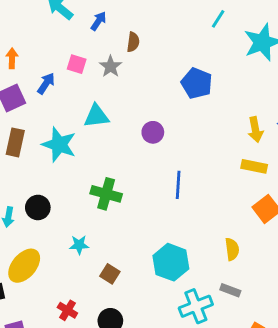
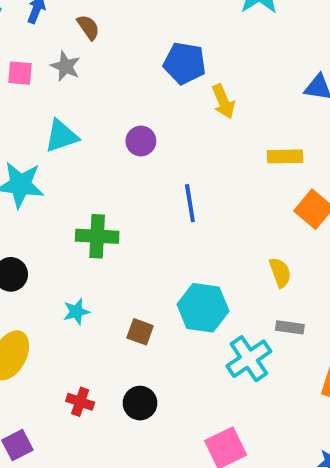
brown semicircle: (133, 42) -> (88, 27), turned -30
yellow arrow: (255, 130) -> (223, 101), moved
brown square: (110, 274) -> (140, 332), moved

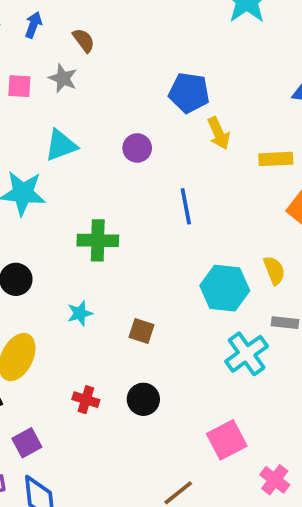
blue pentagon: (185, 63) -> (189, 93), moved
yellow arrow: (223, 101) -> (219, 133), moved
cyan hexagon: (203, 308) -> (225, 288), moved

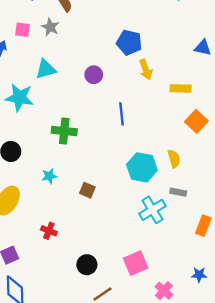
black circle: (143, 399) -> (87, 265), moved

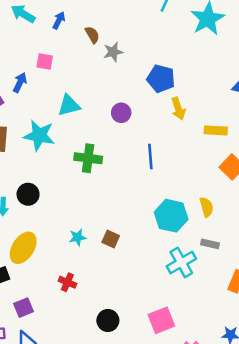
gray star: (50, 27) -> (113, 52), moved, turned 30
green cross: (64, 131) -> (88, 158), moved
cyan star: (49, 176) -> (78, 237), moved

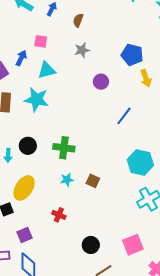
brown semicircle: (92, 35) -> (78, 20), turned -128
gray star: (113, 52) -> (82, 50), moved
cyan triangle: (69, 105) -> (47, 70), moved
blue line: (150, 156) -> (124, 116), turned 42
green cross: (88, 158) -> (64, 148), moved

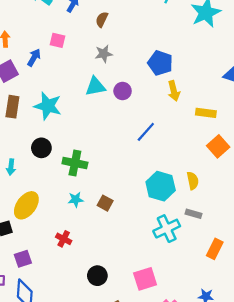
cyan triangle: (47, 70) -> (95, 86), moved
black circle: (28, 146) -> (41, 148), moved

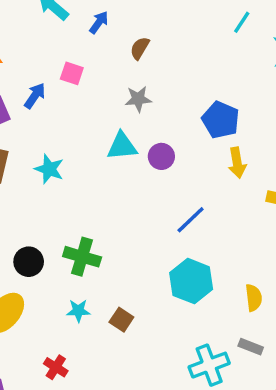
cyan star: (48, 106) -> (49, 169), size x0.7
black circle: (41, 148) -> (29, 262), moved
cyan hexagon: (161, 186) -> (191, 281), moved

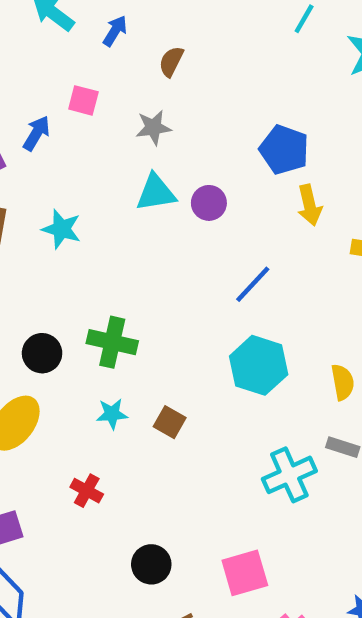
gray star: (138, 99) -> (153, 128), moved

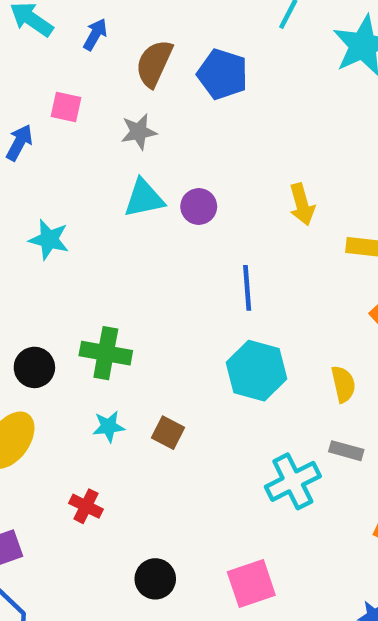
brown semicircle: (171, 61) -> (154, 63), size x1.5
blue pentagon: (284, 150) -> (223, 74), moved
blue line: (253, 284) -> (247, 288), turned -45

